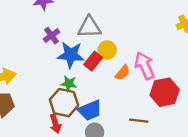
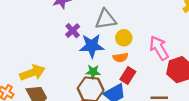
red rectangle: (93, 61) -> (128, 76), moved
orange semicircle: (123, 73) -> (120, 57), moved, turned 48

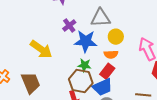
yellow arrow: (32, 73) -> (41, 49), moved, turned 50
red rectangle: (128, 76) -> (107, 71), moved

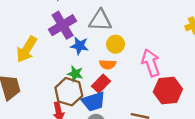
purple cross: (69, 25) -> (63, 25), size x1.6
blue star: (86, 41) -> (80, 46), size x0.7
yellow arrow: (41, 49) -> (27, 49), turned 80

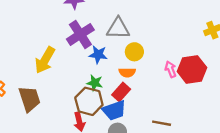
pink arrow: (151, 63) -> (171, 69), size x0.6
red hexagon: (168, 91) -> (192, 70), moved

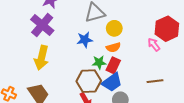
purple cross: (80, 34) -> (42, 25), moved
pink arrow: (171, 69) -> (154, 45), moved
green star: (95, 83) -> (99, 62), moved

